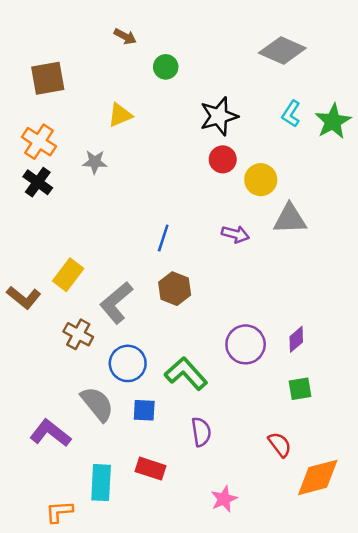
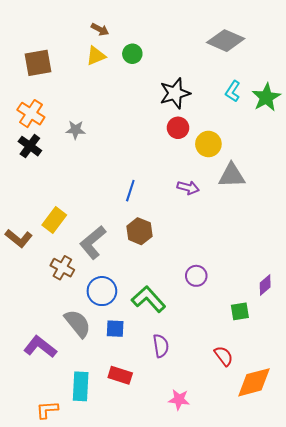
yellow triangle: (120, 115) -> (96, 56), moved
purple diamond: (296, 339) -> (265, 285), moved
purple circle: (246, 344) -> (196, 276), size x0.7
pink star: (224, 499) -> (179, 400), turned 30

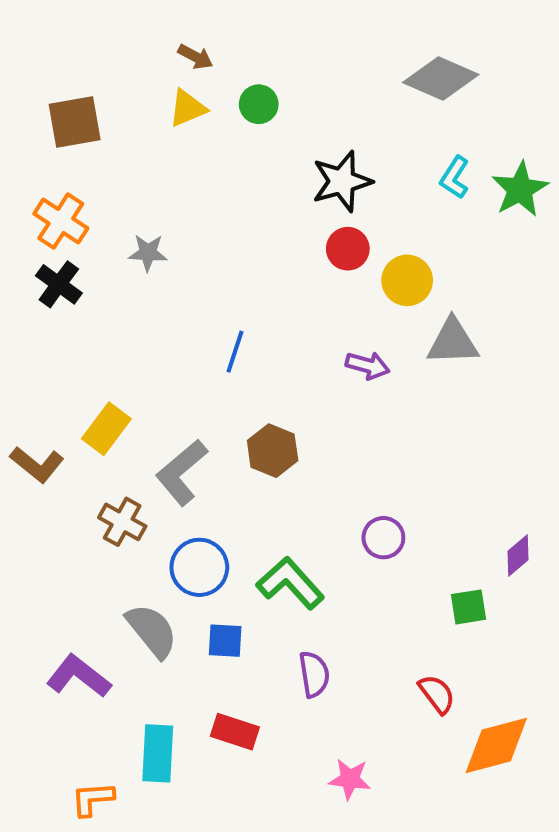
blue line: (130, 191) -> (235, 352), moved

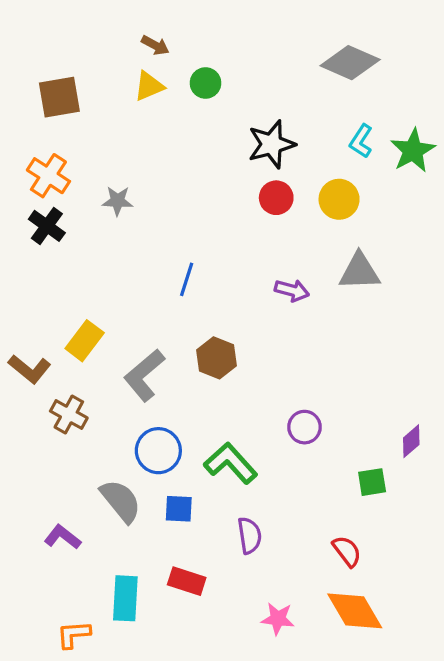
yellow circle: (407, 280) -> (339, 199), moved
brown cross: (122, 522) -> (69, 415), moved
purple L-shape: (79, 676) -> (63, 537), size x0.7
orange diamond: (496, 745) -> (355, 611), moved, turned 74

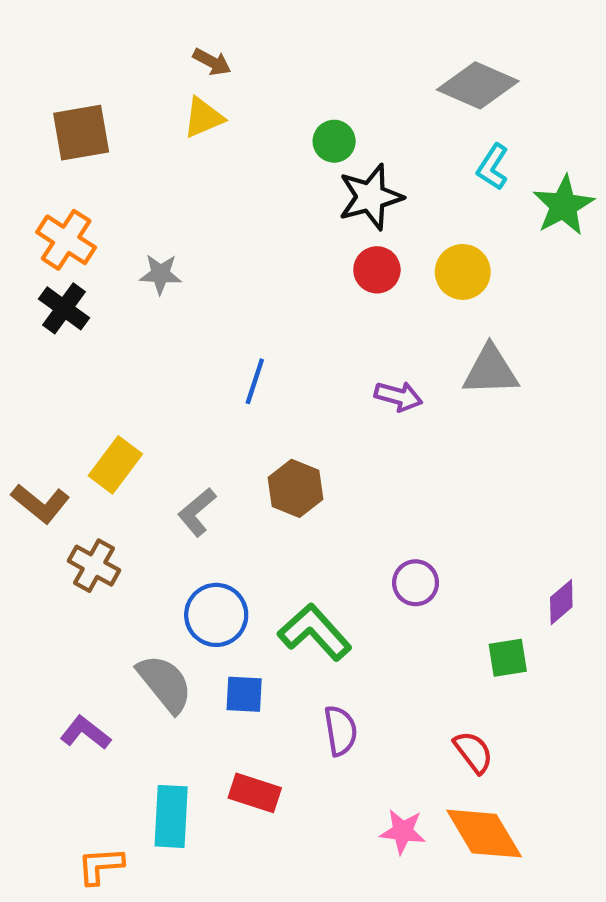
green circle: (206, 83) -> (334, 141), moved
cyan L-shape: (361, 141) -> (493, 167), moved
gray L-shape: (144, 375) -> (197, 512), size x0.7
pink star: (278, 619) -> (403, 831), moved

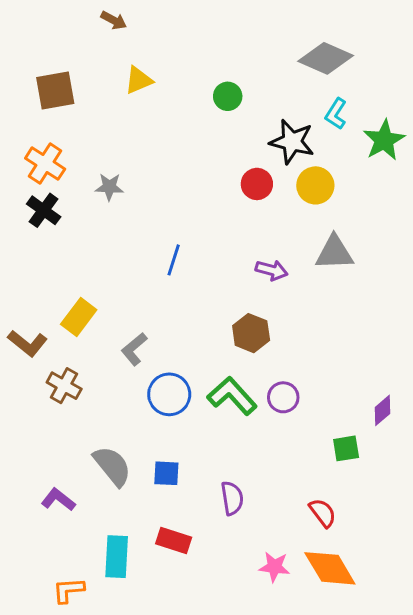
brown arrow: (212, 62) -> (114, 20), moved
black star: (371, 197) -> (292, 142), moved, turned 30
brown hexagon: (295, 488) -> (251, 333), moved
blue circle: (216, 615) -> (169, 394), moved
green L-shape: (315, 632) -> (232, 396), moved

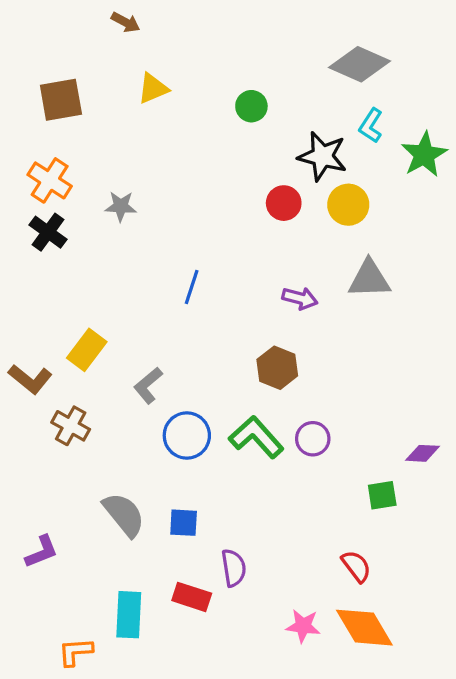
purple diamond: (383, 410) -> (423, 453), turned 44
purple semicircle: (232, 498) -> (234, 568), moved
purple L-shape: (58, 500) -> (42, 552), moved, turned 120

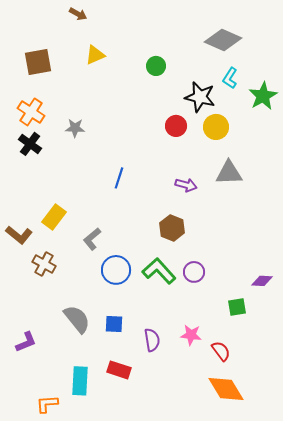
purple semicircle: (234, 568) -> (152, 340), moved
pink star: (303, 626) -> (191, 335), moved

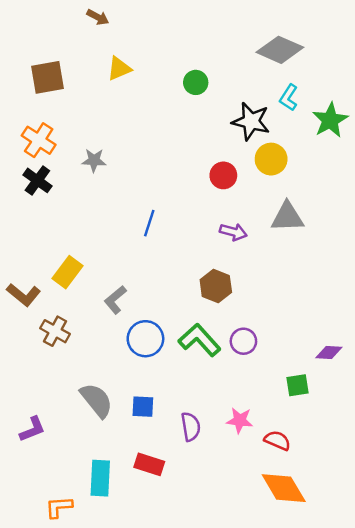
red circle: (176, 126) -> (223, 175), moved
red semicircle: (221, 351) -> (277, 440), turned -30

